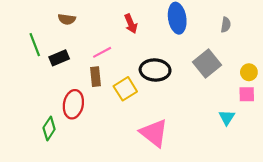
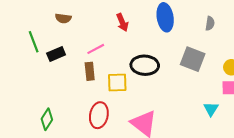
gray square: (207, 63) -> (193, 59), turned -30
yellow square: (125, 89) -> (117, 83), turned 30
red ellipse: (73, 104) -> (99, 115), moved

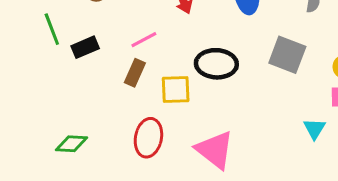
brown rectangle: (90, 71) -> (135, 73), turned 30
green diamond: (47, 119) -> (71, 144), turned 60

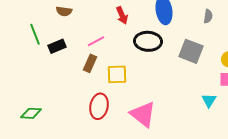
black ellipse: (216, 64) -> (148, 41), moved
green diamond: (71, 144) -> (31, 113), moved

